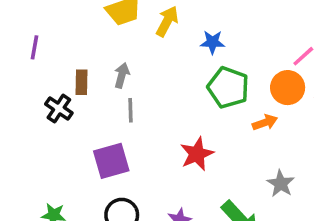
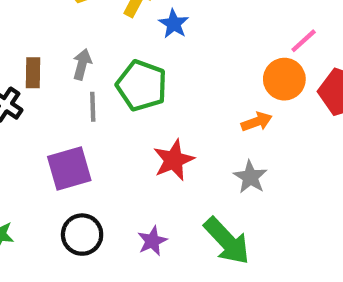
blue star: (213, 42) -> (174, 24), moved, turned 30
green pentagon: (228, 88) -> (142, 86), moved
gray star: (281, 184) -> (250, 177), moved

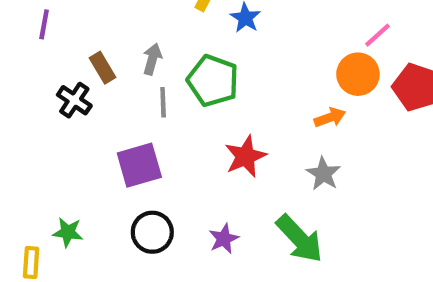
brown rectangle: (33, 73) -> (102, 68), turned -32

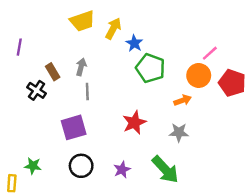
green pentagon: (213, 81) -> (150, 68), moved
gray star: (323, 174) -> (179, 132), turned -30

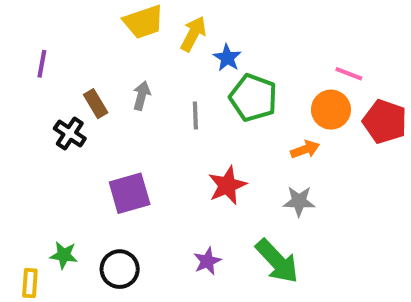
pink line: (210, 53) -> (349, 74), turned 63
gray line: (87, 92) -> (195, 116), moved
black circle: (81, 166) -> (120, 269), moved

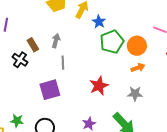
green pentagon: (253, 98) -> (112, 42), turned 30
orange circle: (331, 110) -> (137, 46), moved
gray line: (195, 116) -> (63, 63), moved

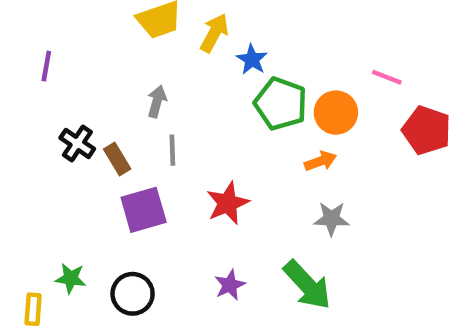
green pentagon: (112, 42) -> (281, 104), turned -30
brown rectangle: (33, 45) -> (117, 159), moved
orange arrow: (138, 68) -> (320, 161), moved
red star: (99, 86) -> (228, 203), moved

